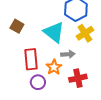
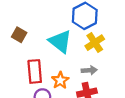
gray arrow: (68, 54) -> (89, 70), moved

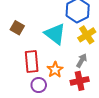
gray arrow: (89, 70) -> (82, 60), turned -56

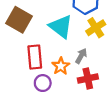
brown square: (17, 28) -> (19, 20), size x1.6
gray arrow: (82, 60) -> (81, 56), moved

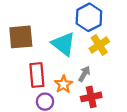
brown square: (19, 20) -> (21, 37), turned -35

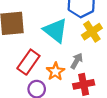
red rectangle: (37, 75) -> (28, 62), turned 40

